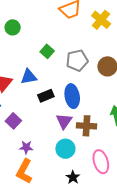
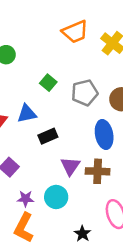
blue ellipse: (72, 96) -> (104, 135), moved
cyan circle: (65, 149) -> (56, 197), moved

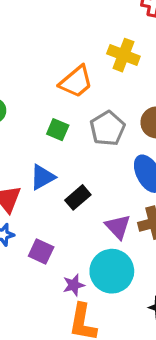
orange trapezoid: (75, 32) -> (76, 82), moved
cyan circle: (56, 197) -> (112, 271), size x1.4

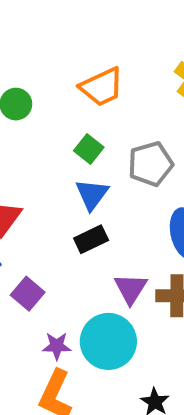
orange trapezoid: (76, 82) -> (102, 87), moved
blue triangle: (42, 177) -> (92, 194), moved, turned -40

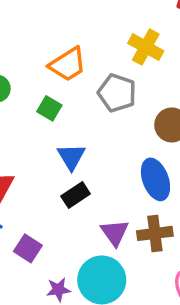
green square: (89, 149) -> (49, 108), moved
gray pentagon: (151, 164) -> (117, 93), moved, turned -30

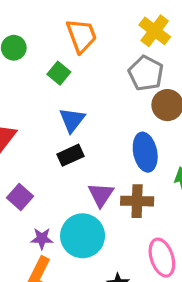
orange trapezoid: (68, 64) -> (81, 36), turned -87
gray pentagon: (117, 93) -> (146, 73), moved

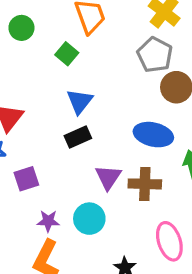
blue ellipse: (145, 152) -> (153, 135), turned -66
purple square: (20, 197) -> (26, 179), turned 30
cyan circle: (83, 236) -> (89, 219), size x0.7

